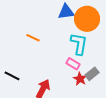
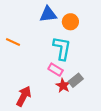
orange circle: (87, 19) -> (70, 22), size x0.6

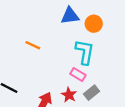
gray rectangle: (76, 80) -> (91, 93), moved
red star: (63, 86) -> (69, 95), moved

